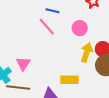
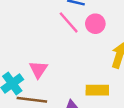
pink circle: (80, 28) -> (95, 24), moved

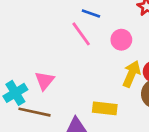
pink circle: (95, 24) -> (121, 40), moved

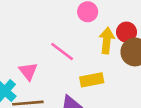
pink line: (81, 34) -> (62, 51), moved

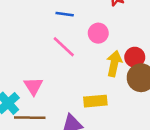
pink line: (62, 51) -> (64, 47), moved

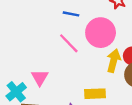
pink circle: (98, 33) -> (101, 33), size x1.6

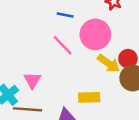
yellow arrow: (114, 61) -> (109, 63), turned 110

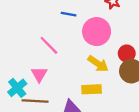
pink line: (63, 45) -> (49, 45), moved
yellow arrow: (109, 63) -> (98, 64), moved

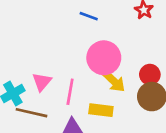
pink circle: (97, 32) -> (104, 58), moved
pink line: (49, 45) -> (70, 92), moved, turned 45

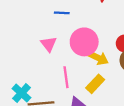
pink triangle: (42, 82) -> (49, 44), moved
yellow rectangle: (101, 110) -> (95, 84), turned -36

